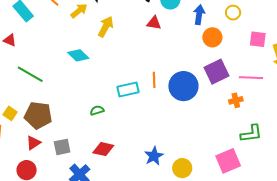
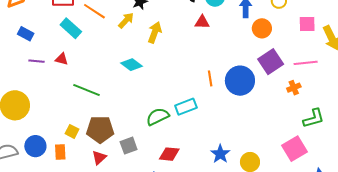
cyan rectangle: (128, 89) -> (186, 107), moved
green semicircle: (97, 110) -> (158, 117), size x1.6
gray square: (62, 147) -> (129, 146), moved

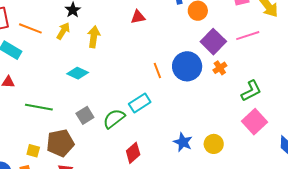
orange cross: (294, 88) -> (220, 68), moved
green L-shape: (314, 118) -> (251, 91), moved
gray square: (129, 146) -> (85, 115), moved
red diamond: (169, 154) -> (133, 153), turned -35

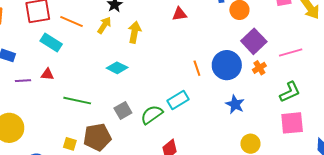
pink line: (248, 36) -> (291, 52), moved
pink square: (255, 122) -> (292, 123), turned 35
blue star: (183, 142) -> (235, 104), moved

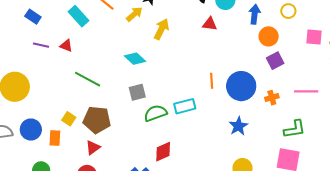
purple square: (254, 41) -> (275, 61), moved, size x0.7
gray square: (123, 110) -> (137, 92), moved

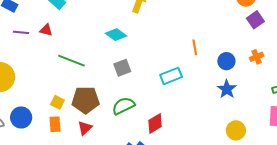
blue circle: (241, 86) -> (226, 61), moved, size x0.6
green semicircle: (155, 113) -> (123, 106), moved
orange rectangle: (55, 138) -> (55, 124), moved

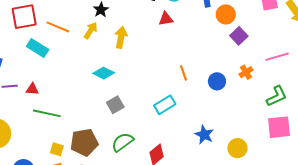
red triangle: (46, 30) -> (32, 89), moved
green line: (71, 61) -> (47, 113), moved
blue star: (227, 89) -> (204, 135), moved

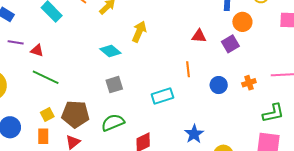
red triangle: (166, 19) -> (199, 36), moved
purple square: (239, 36) -> (230, 44), moved
yellow arrow: (121, 37) -> (139, 32), moved
yellow square: (57, 149) -> (47, 115), turned 32

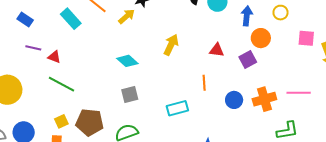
yellow arrow: (139, 32) -> (171, 45), moved
orange cross: (249, 83) -> (264, 99), size x1.6

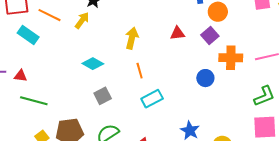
orange line: (204, 83) -> (140, 71), moved
orange cross: (264, 99) -> (231, 58), moved, turned 30

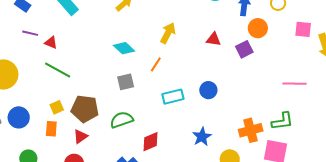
orange cross: (231, 58) -> (251, 130), moved, turned -30
orange line: (140, 71) -> (156, 64), moved, turned 35
blue circle: (205, 78) -> (208, 90), moved

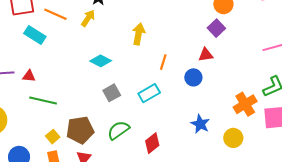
red triangle: (214, 39) -> (206, 55), moved
orange line: (156, 64) -> (163, 62), moved
cyan rectangle: (173, 97) -> (149, 93), moved

